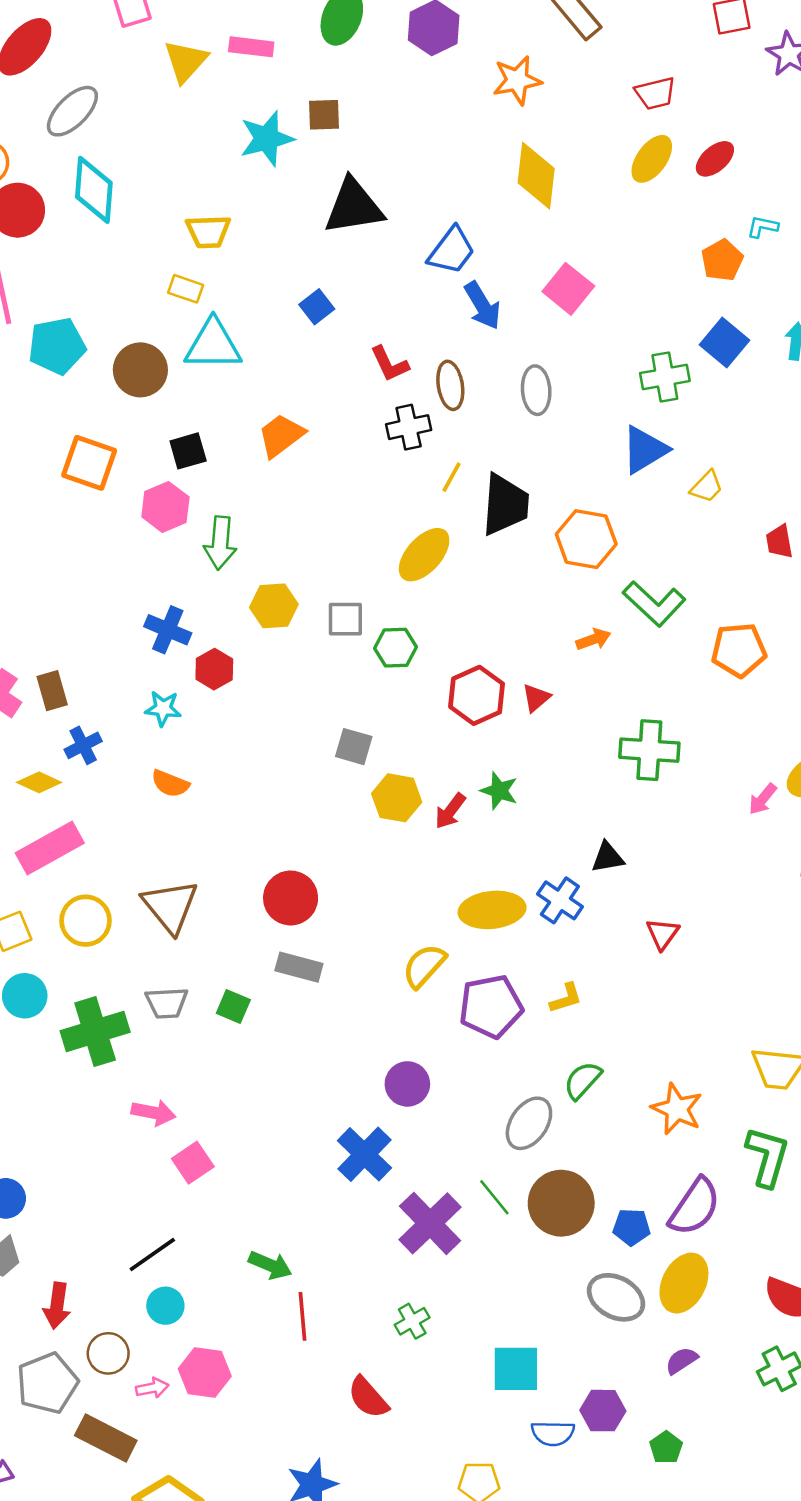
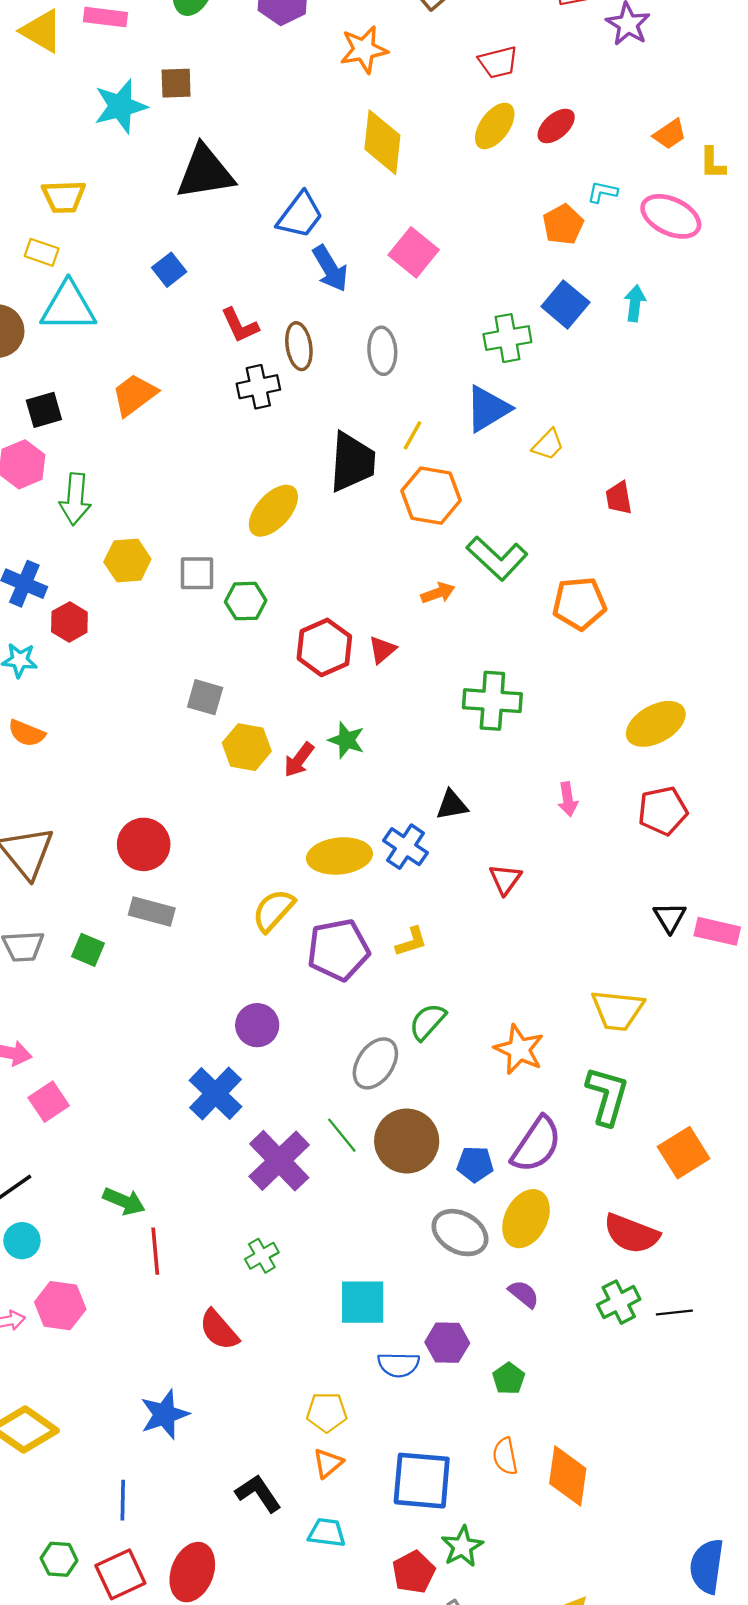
yellow triangle: (186, 61) -> (42, 31), turned -42
yellow line: (451, 477) -> (412, 435), moved
pink arrow: (763, 799) -> (568, 799), moved, turned -48
purple semicircle: (682, 1361) -> (524, 1294), turned 72

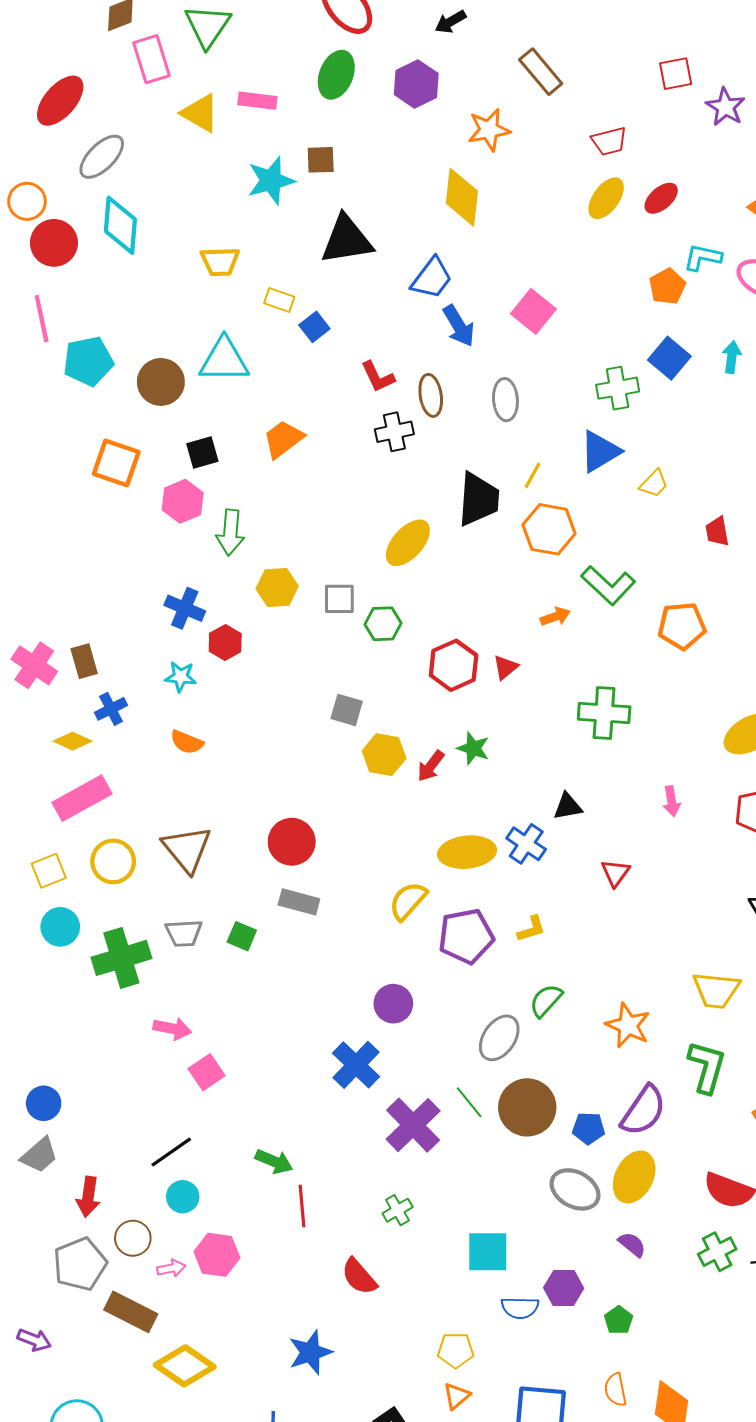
yellow diamond: (382, 142) -> (462, 197), moved
cyan L-shape: (602, 192) -> (703, 257), size x1.4
yellow rectangle: (42, 252) -> (279, 300), moved

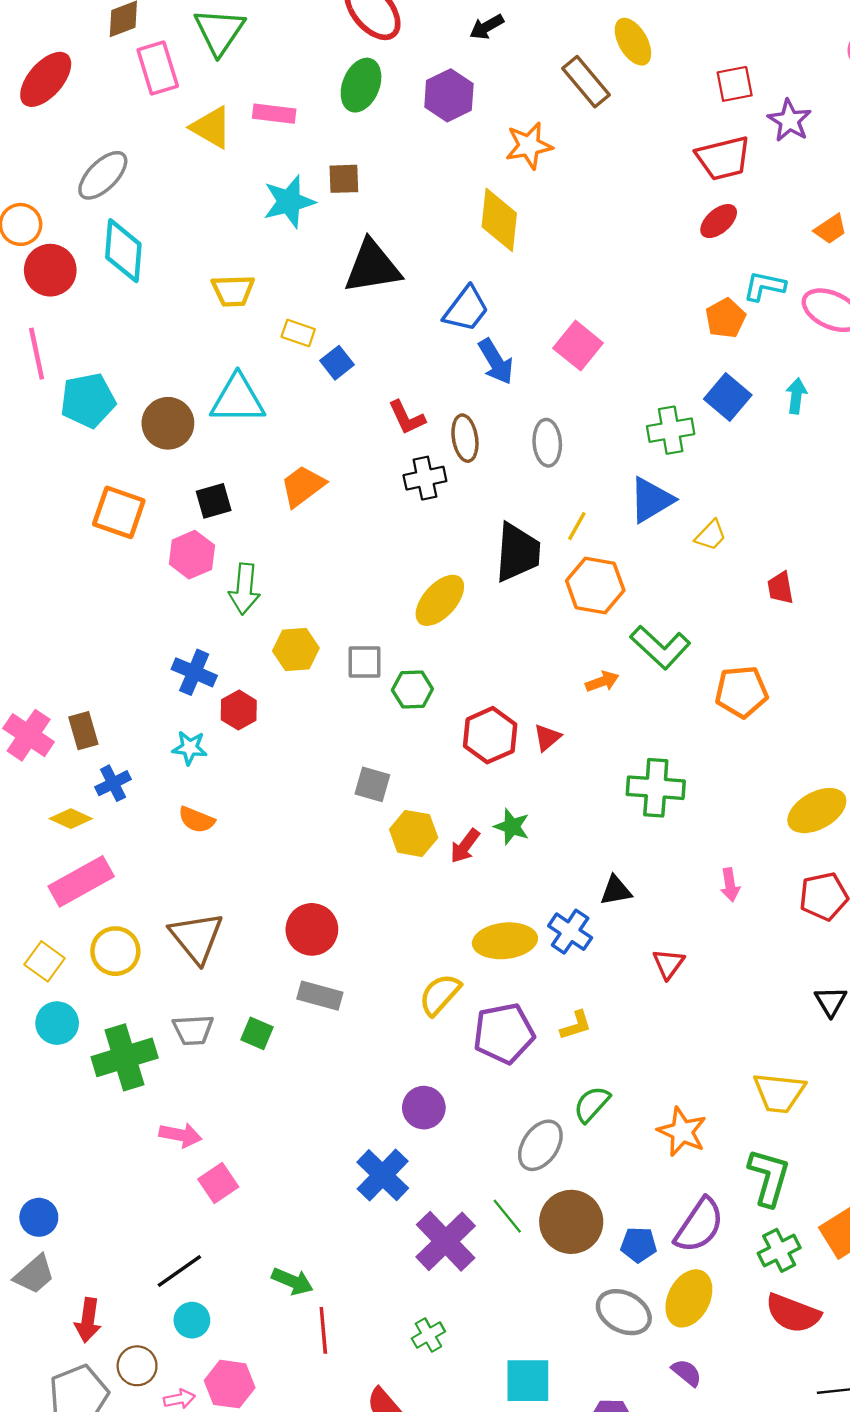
red ellipse: (60, 101) -> (46, 79), moved
red trapezoid: (609, 141) -> (723, 158), moved, size x1.4
yellow ellipse: (606, 198) -> (633, 42), moved, turned -66
yellow square: (49, 871) -> (45, 961), turned -32
green cross: (717, 1252) -> (779, 1250), moved

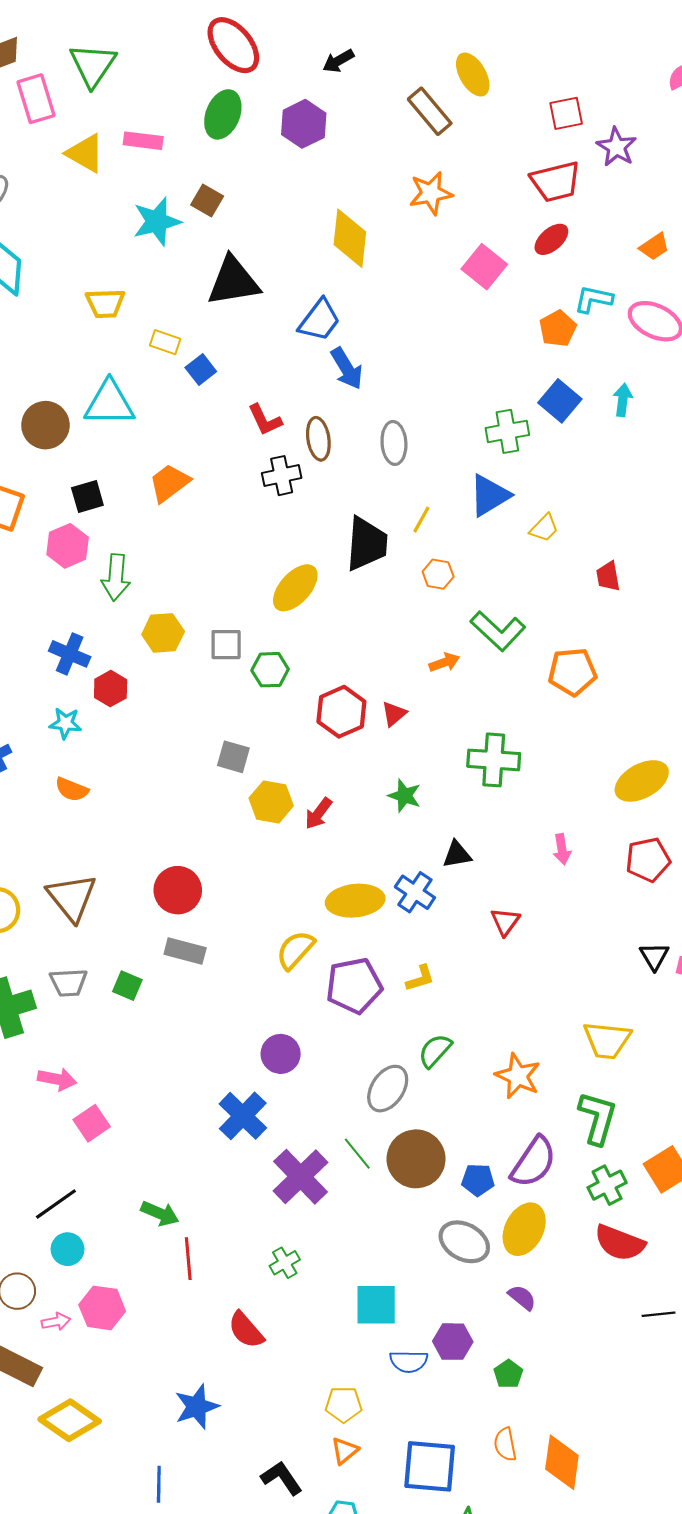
orange star: (529, 146) -> (431, 193), moved
brown square: (344, 179) -> (207, 200), turned 32
pink square: (578, 346) -> (484, 267), moved
orange hexagon: (595, 586) -> (438, 574), size x0.6
green star: (512, 827) -> (404, 796), moved

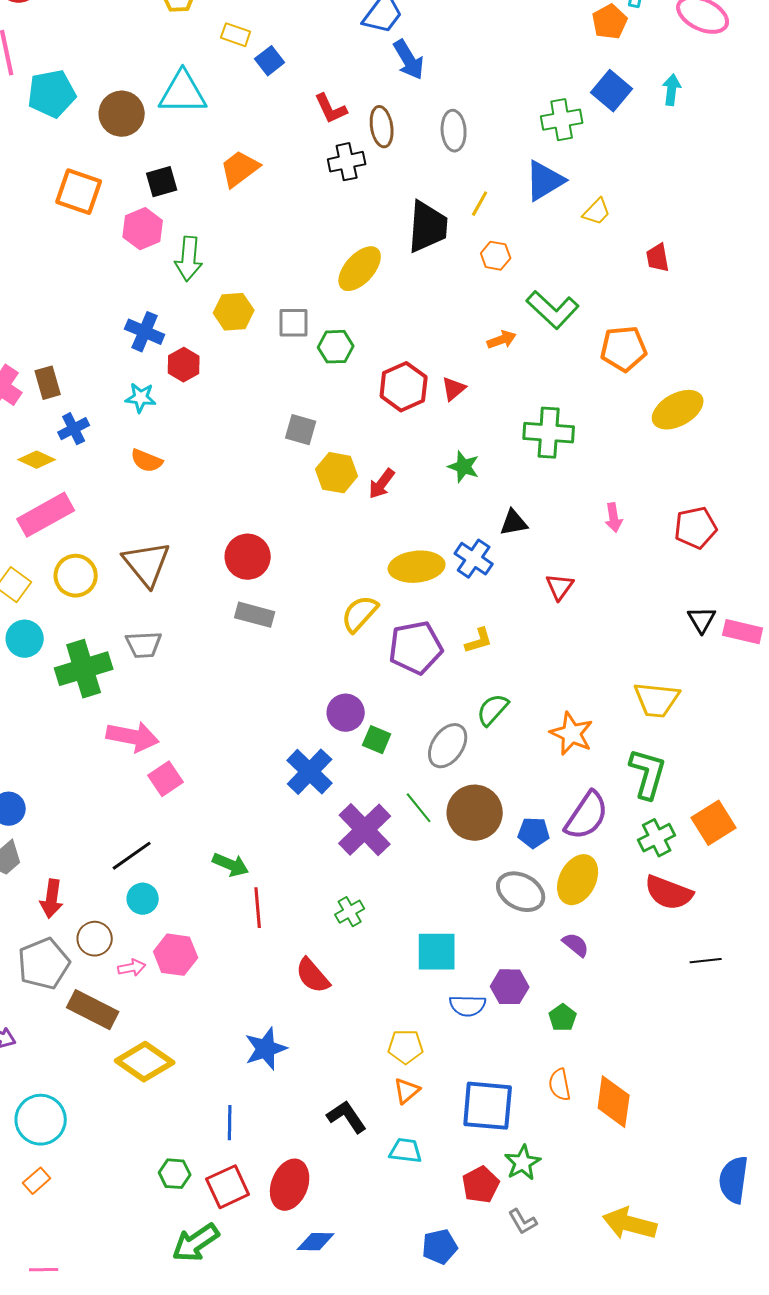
yellow ellipse: (642, 781) -> (678, 410), moved
green square: (127, 986) -> (377, 740), moved
pink arrow: (57, 1079) -> (133, 737), size x1.4

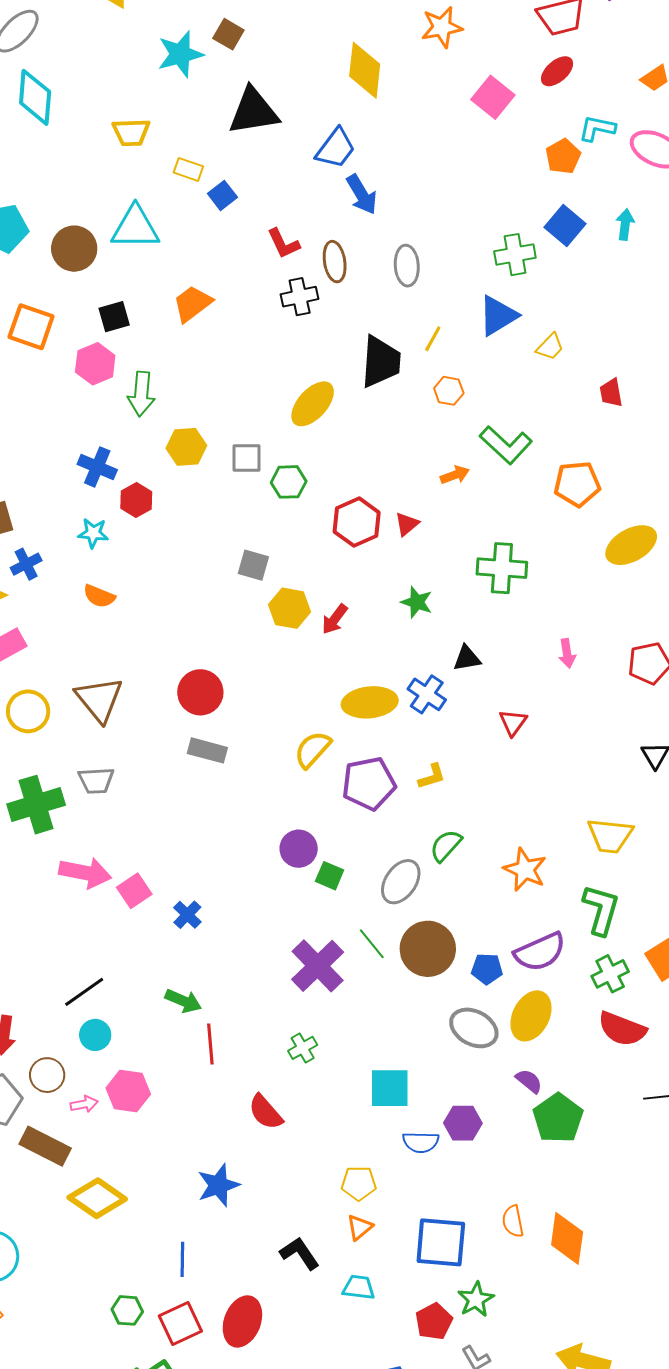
blue cross: (310, 772) -> (187, 915), moved, size x0.6
pink square: (166, 779) -> (134, 891), moved
purple semicircle: (587, 816) -> (540, 952), turned 32
green pentagon: (563, 1018) -> (558, 1118), moved, size x1.8

